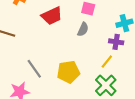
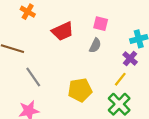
purple cross: (116, 42) -> (130, 58), turned 32
gray line: (34, 69) -> (33, 77), moved

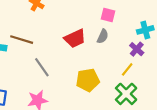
red trapezoid: (63, 31) -> (75, 38), moved

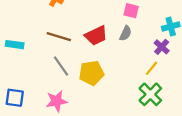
brown line: (22, 40) -> (59, 37), moved
yellow pentagon: (88, 80) -> (92, 73), moved

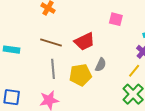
gray semicircle: (125, 33) -> (101, 65), moved
gray line: (61, 66) -> (53, 69), turned 30

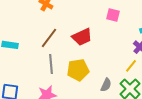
brown line: (51, 42) -> (49, 38), turned -70
gray semicircle: (101, 65) -> (106, 85), moved

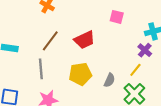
gray line: (51, 64) -> (41, 69), moved
gray semicircle: (106, 85) -> (109, 80), moved

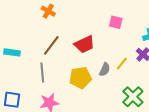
yellow line: (135, 70) -> (122, 63), moved
gray semicircle: (109, 80) -> (105, 70), moved

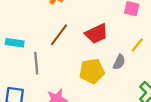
yellow line: (122, 63) -> (137, 45), moved
gray line: (42, 73) -> (36, 63), moved

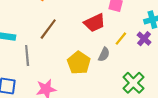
red trapezoid: (96, 34) -> (95, 23), moved
yellow pentagon: (92, 71) -> (79, 63), turned -30

